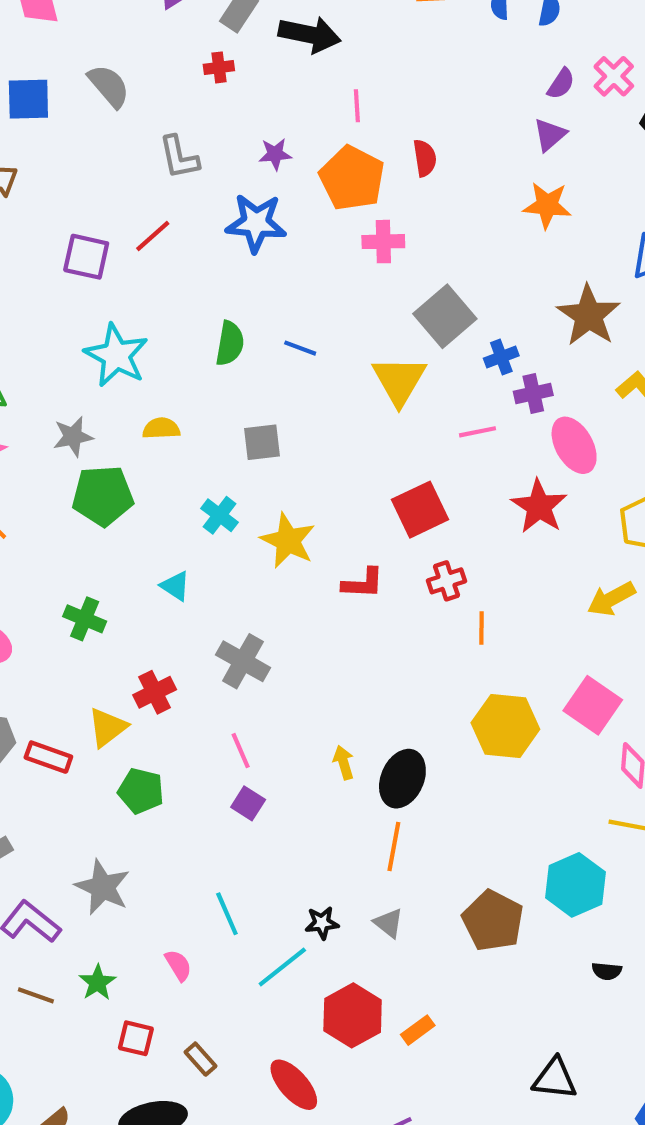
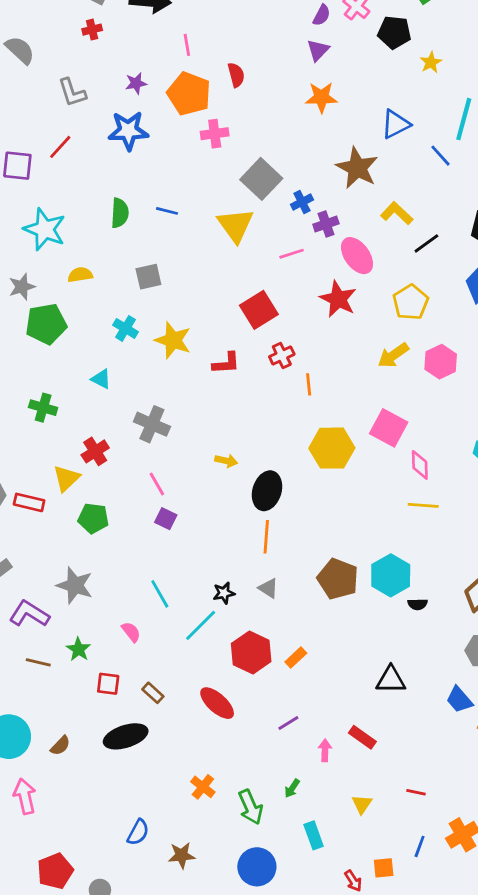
yellow arrow: (344, 763) -> (226, 461), moved, turned 125
cyan hexagon: (575, 885) -> (391, 575), moved

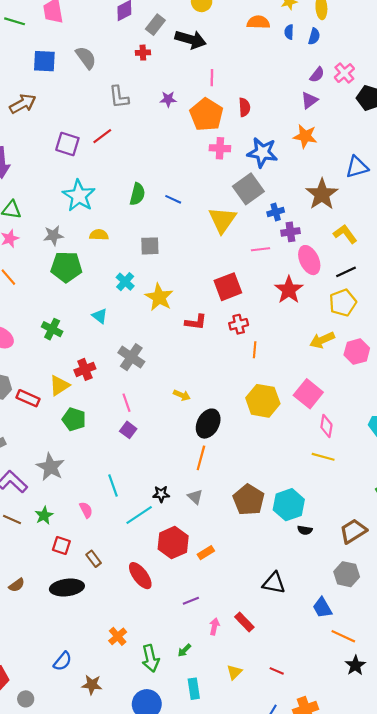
blue star: (128, 131) -> (262, 152), moved
black line: (426, 243) -> (346, 272), moved

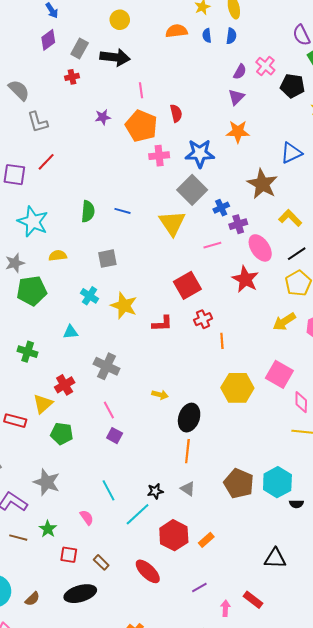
gray L-shape: (119, 97) -> (38, 122), moved
cyan triangle: (100, 316) -> (71, 332), turned -35

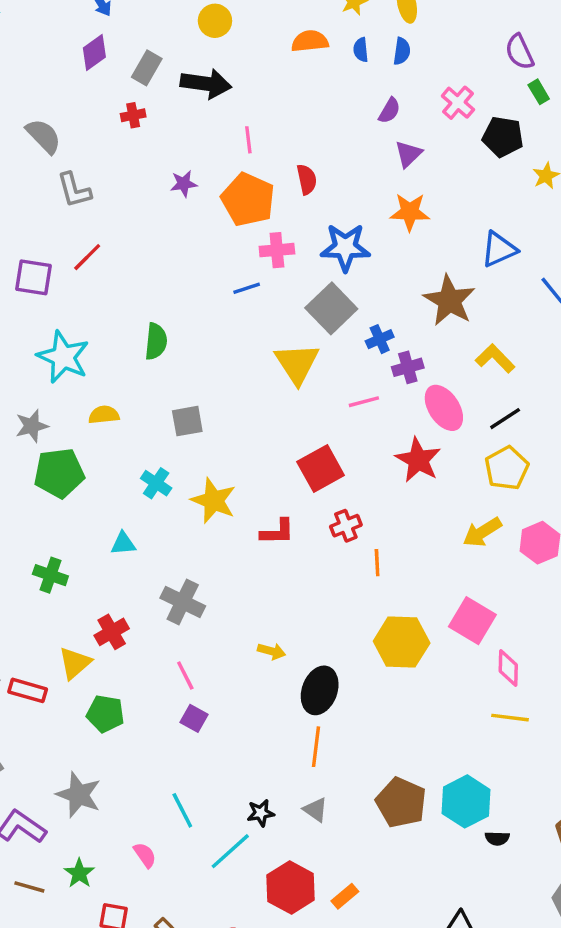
purple semicircle: (240, 72) -> (389, 111), moved
blue line: (123, 211) -> (247, 288), moved, turned -35

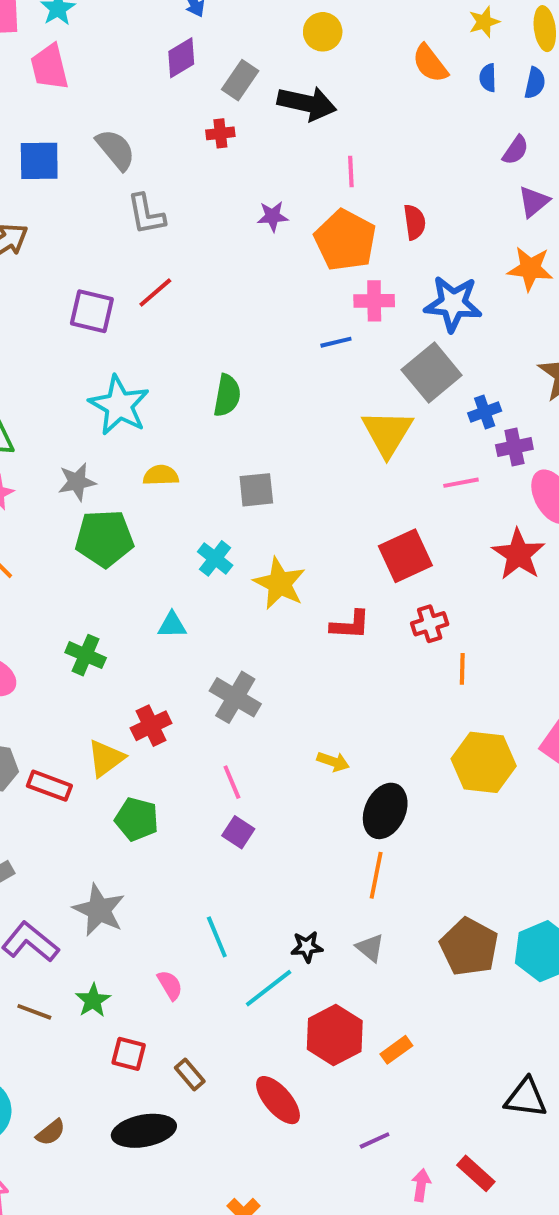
orange semicircle: (310, 41) -> (430, 63), turned -126

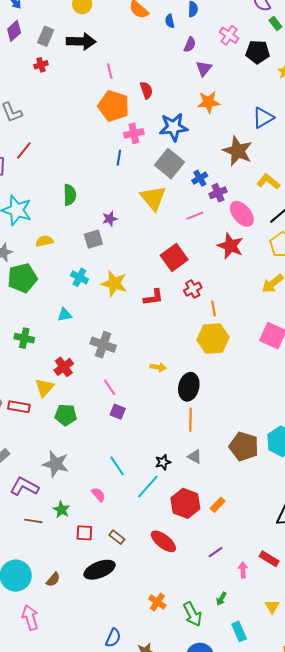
blue semicircle: (488, 78) -> (170, 21), moved
purple star: (273, 216) -> (110, 219), moved
blue line: (336, 342) -> (119, 158), turned -56
yellow hexagon: (484, 762) -> (213, 339), moved

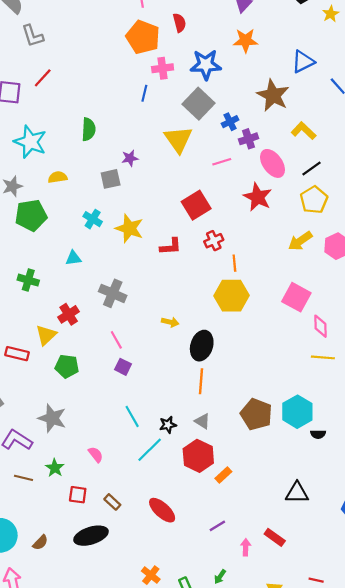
cyan line: (117, 466) -> (132, 416), moved
red hexagon: (185, 503) -> (198, 456), moved

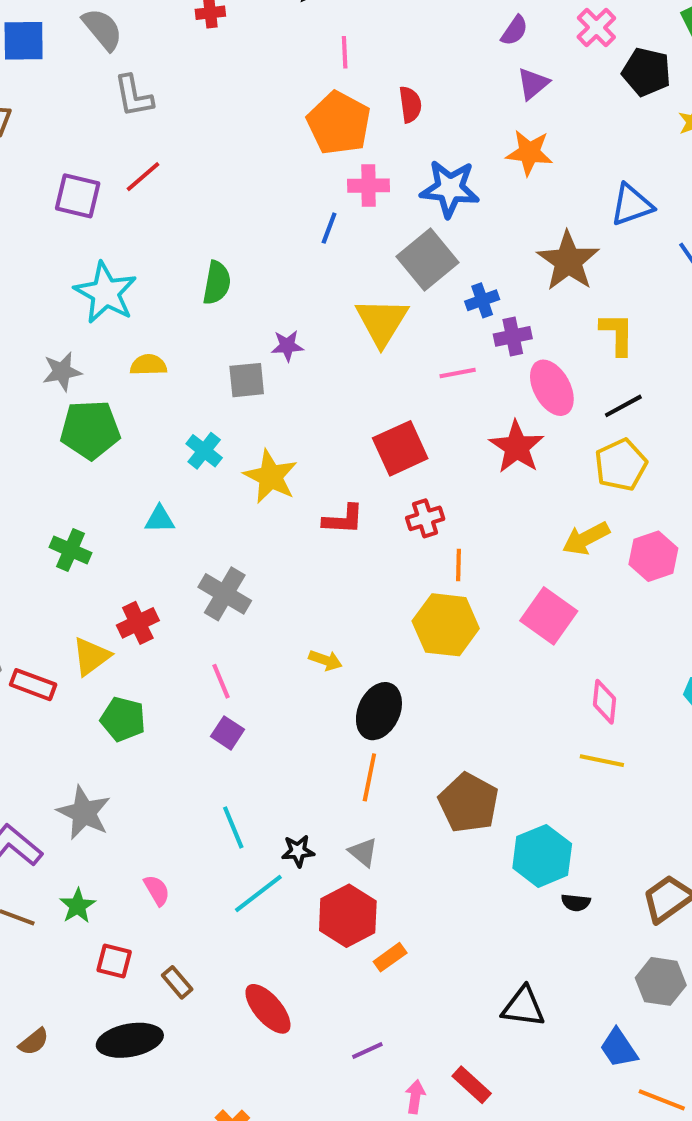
yellow L-shape: (304, 131) -> (617, 334), turned 40
pink square: (296, 297) -> (549, 616), moved
brown pentagon: (256, 414) -> (469, 803), moved

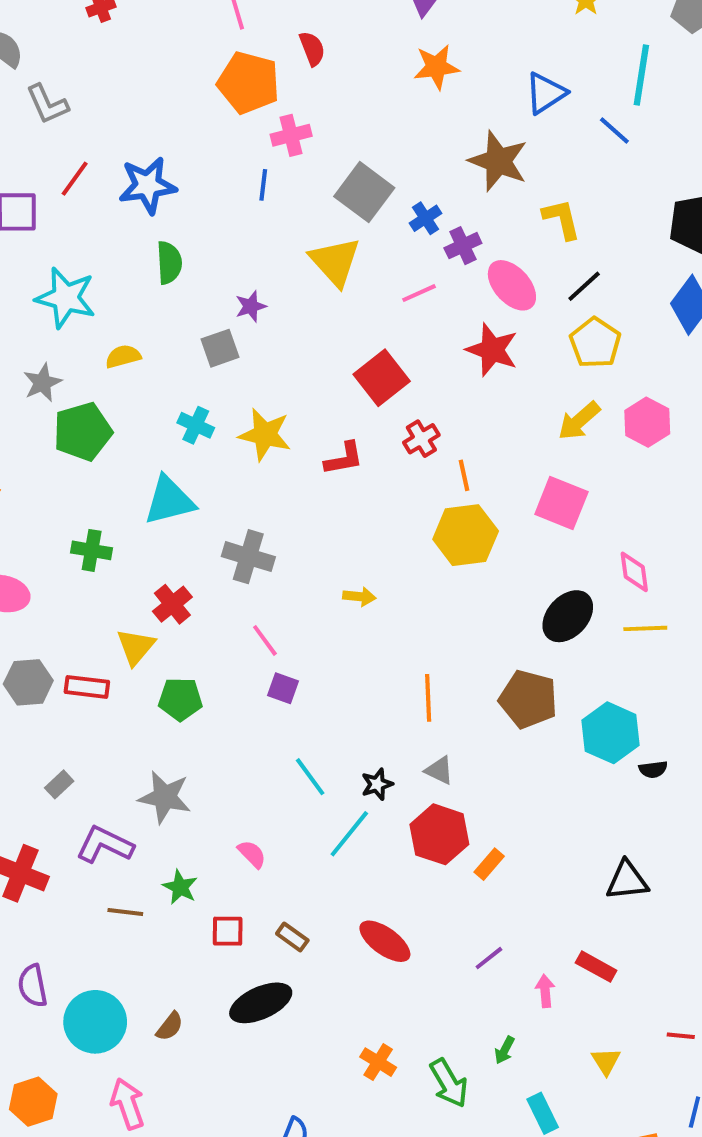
blue star: (450, 189) -> (147, 185), moved
cyan triangle: (160, 519) -> (169, 501), size x1.8
black ellipse: (379, 711) -> (568, 616), moved, turned 32

